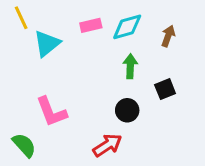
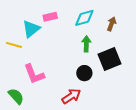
yellow line: (21, 18) -> (14, 45), moved, turned -49
pink rectangle: (91, 25) -> (50, 17), moved
black square: (165, 89) -> (110, 59), size x1.6

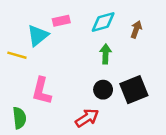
black square: (110, 59) -> (134, 90), moved
pink L-shape: (34, 74) -> (42, 91), turned 35
green semicircle: (16, 96) -> (19, 118), turned 36

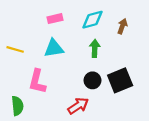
cyan triangle: (38, 36) -> (54, 48), moved, turned 30

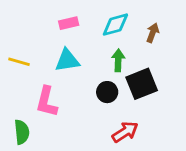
black circle: (92, 80) -> (107, 92), moved
black square: (120, 80) -> (142, 84), moved
red arrow: (78, 106) -> (125, 132), moved

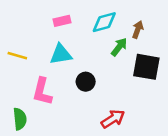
green arrow: (118, 60) -> (119, 47), moved, turned 36
black square: (142, 84) -> (146, 67), moved, turned 32
black circle: (107, 92) -> (86, 82), moved

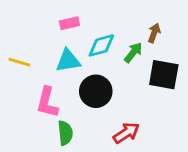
cyan diamond: (104, 22) -> (101, 45), moved
black circle: (86, 82) -> (96, 91), size x1.5
green semicircle: (20, 119) -> (65, 133), moved

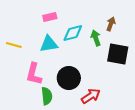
green arrow: (133, 52) -> (96, 38), turned -56
black circle: (96, 91) -> (69, 78), moved

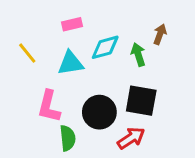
yellow line: (14, 45) -> (27, 53), moved, turned 35
black square: (118, 54) -> (141, 101), moved

